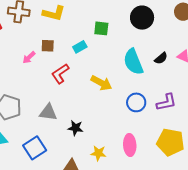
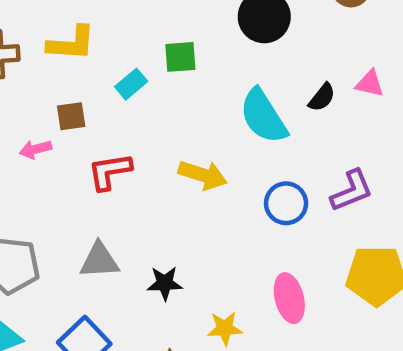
cyan rectangle: (80, 47) -> (131, 84), moved
pink arrow: (29, 57) -> (35, 149), turned 40
red L-shape: (60, 74) -> (110, 171), turned 35

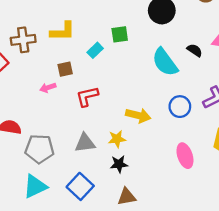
black semicircle: (322, 97) -> (195, 50), turned -91
yellow arrow: (203, 175) -> (138, 115), moved
black star: (165, 283) -> (119, 164), moved
yellow star: (225, 328) -> (117, 139), moved

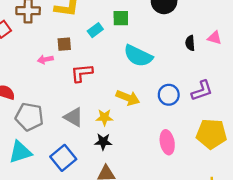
black semicircle: (195, 50) -> (190, 43), turned -136
cyan semicircle: (165, 62) -> (138, 56), moved, turned -36
gray triangle: (85, 143) -> (74, 117), turned 30

